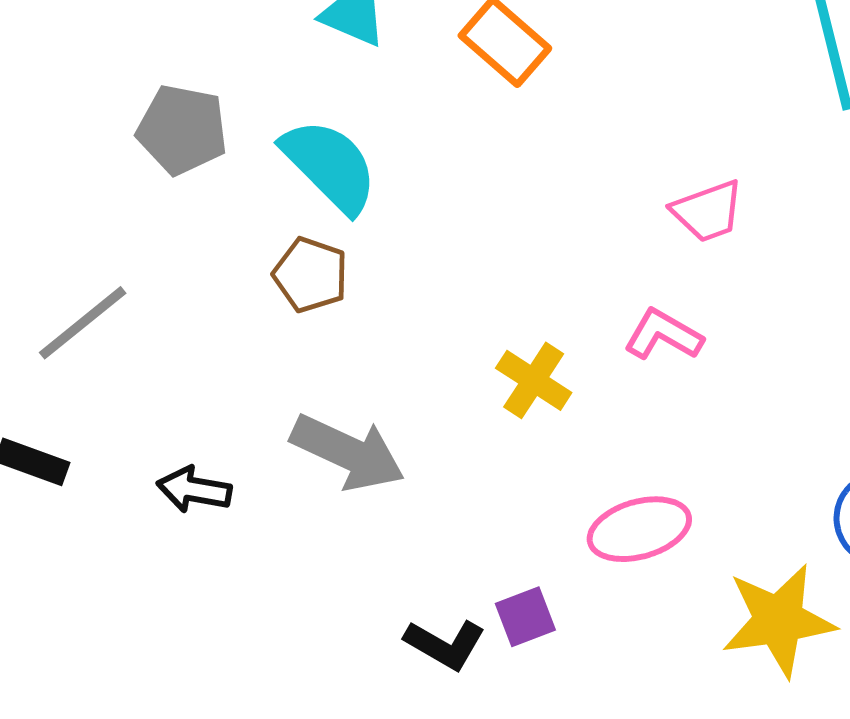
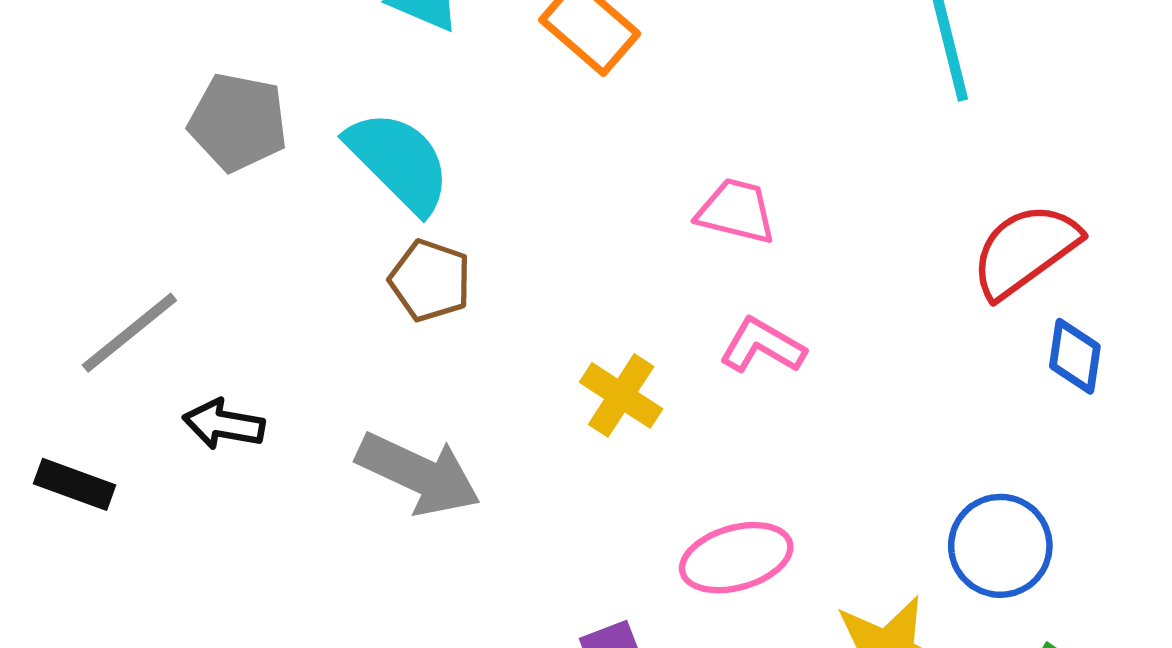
pink trapezoid: (708, 211) -> (736, 211), moved, turned -146
brown pentagon: (311, 275) -> (430, 280), moved
black arrow: (194, 490) -> (224, 424), moved

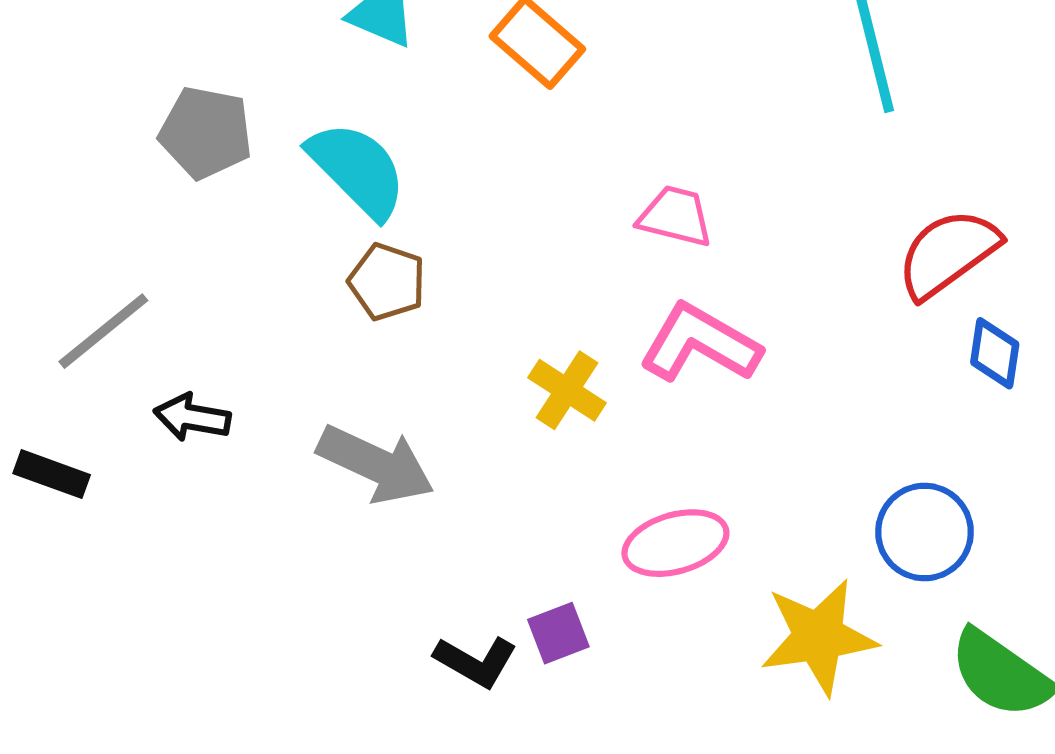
pink L-shape: (762, 346) -> (700, 343), size x1.5

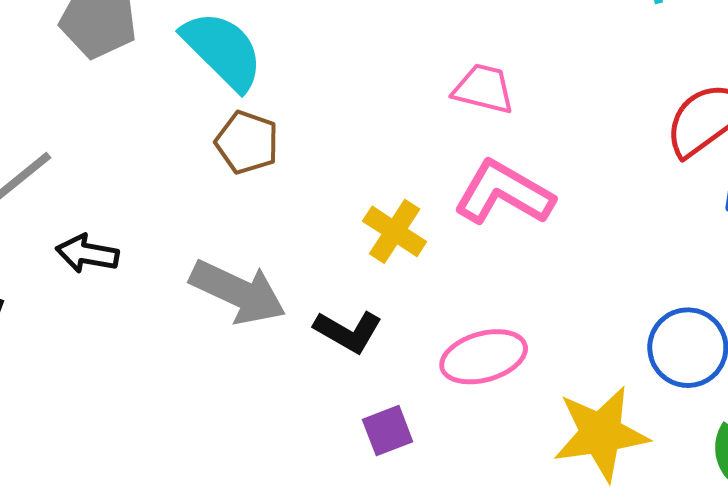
black L-shape: (476, 661) -> (348, 331), moved

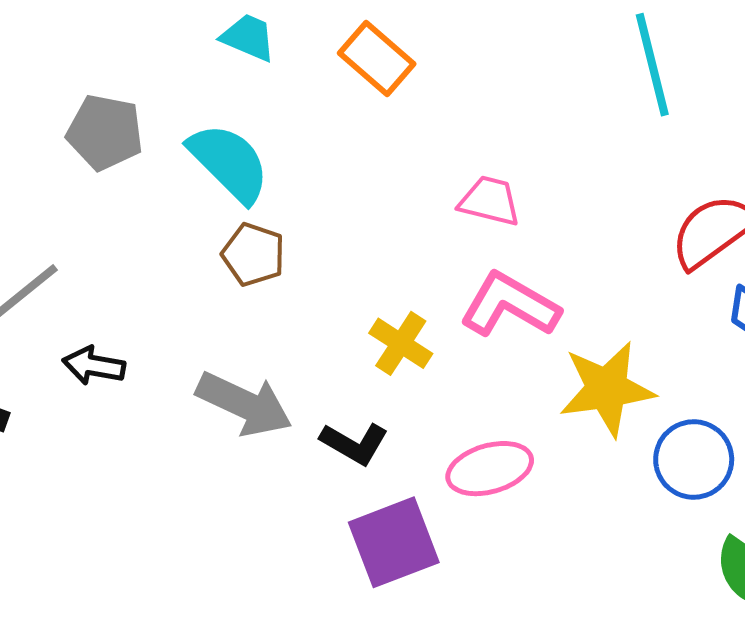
purple square: (388, 431) -> (394, 542), size x1.8
yellow star: (601, 434) -> (607, 389), moved

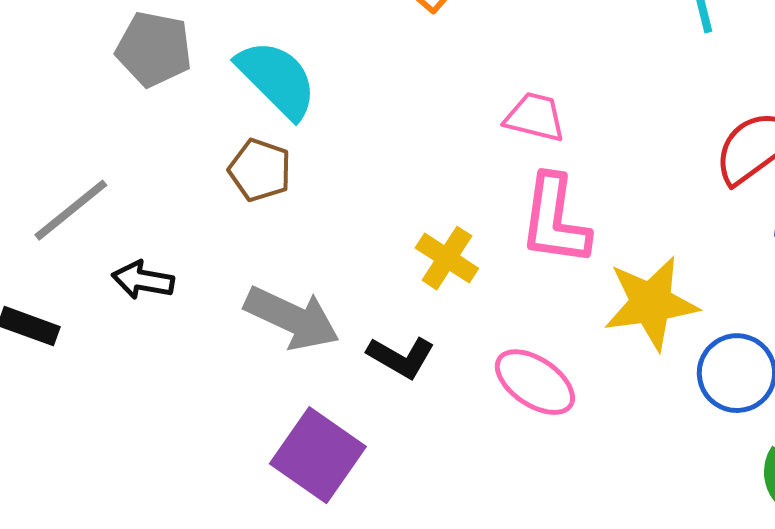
brown pentagon: (253, 254) -> (260, 170), moved
pink L-shape: (510, 305) -> (555, 220), turned -112
pink ellipse: (490, 469) -> (535, 382), turned 50
purple square: (394, 542) -> (318, 455), moved, turned -34

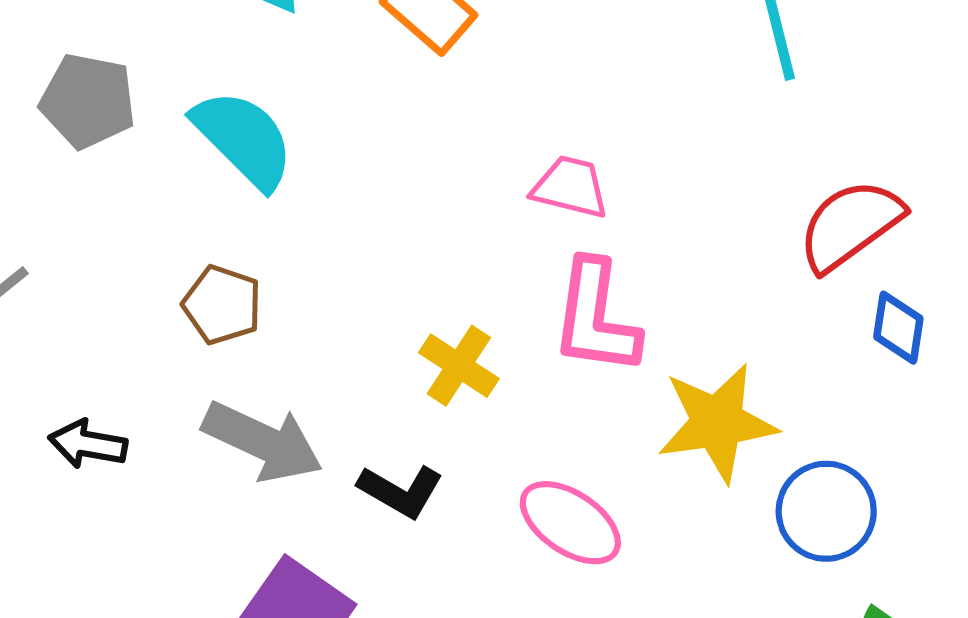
brown pentagon: (260, 170) -> (222, 305), moved
black arrow: (143, 280) -> (88, 444), moved

